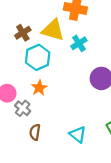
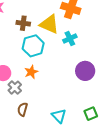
brown cross: (23, 33) -> (23, 23), turned 32

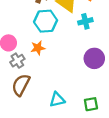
brown semicircle: (23, 109) -> (21, 85), size x1.5
cyan triangle: (59, 116) -> (57, 100), turned 49

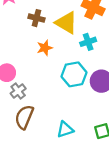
cyan hexagon: (46, 21) -> (74, 74), moved
orange star: (38, 48) -> (45, 48), moved

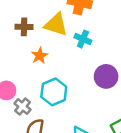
cyan cross: (88, 42) -> (83, 39), turned -35
cyan hexagon: (74, 74) -> (54, 92), moved

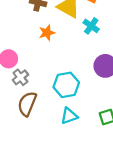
cyan hexagon: (54, 92) -> (66, 85), moved

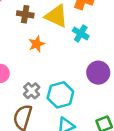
gray cross: (20, 77) -> (32, 91), moved

